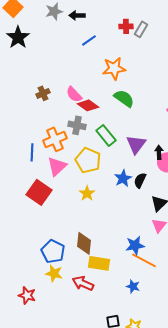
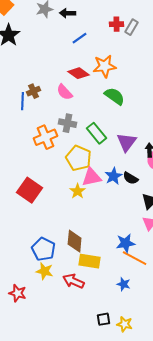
red diamond: (88, 105) -> (79, 73), moved
blue line: (32, 152) -> (23, 101), moved
pink triangle: (57, 166) -> (92, 177), moved, turned 30
black semicircle: (140, 180) -> (131, 178), turned -84

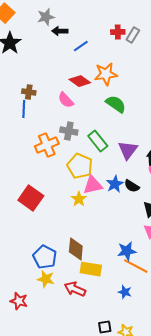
black arrow: (68, 13) -> (60, 31), moved
brown cross: (34, 91) -> (29, 92), moved, turned 32

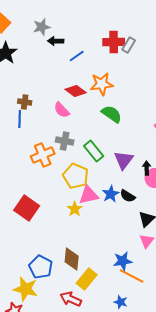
red cross: (118, 32) -> (114, 42), size x1.5
yellow rectangle: (91, 269) -> (87, 279), turned -60
yellow star: (46, 279) -> (26, 289), moved, size x1.4

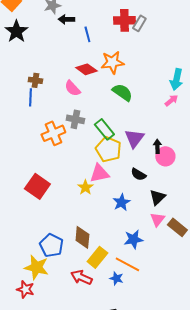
blue line: (77, 56) -> (87, 34), turned -70
yellow pentagon: (76, 176) -> (108, 149), moved
blue star: (111, 194) -> (121, 202), moved
orange line: (132, 276) -> (127, 264), moved
blue star: (121, 302) -> (116, 278), moved

